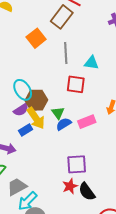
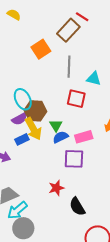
purple square: (77, 164) -> (74, 159), moved
red star: (70, 186) -> (56, 188), moved

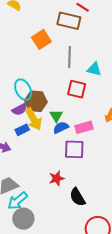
brown rectangle: (68, 30) -> (69, 21), turned 60

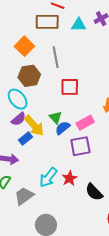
cyan triangle: (94, 69) -> (79, 25), moved
brown hexagon: (36, 101) -> (29, 76), moved
cyan arrow: (18, 201) -> (48, 177), moved

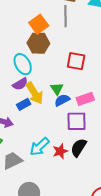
orange square: (24, 46) -> (39, 24), moved
gray line: (56, 57) -> (65, 16), moved
black semicircle: (94, 192) -> (79, 148), moved, turned 66

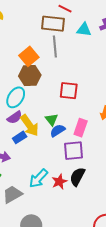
cyan ellipse: (23, 64) -> (16, 97), turned 65
pink rectangle: (85, 99) -> (81, 128), turned -48

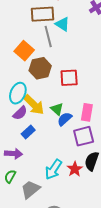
cyan triangle: (84, 30) -> (62, 24), moved, turned 35
brown hexagon: (30, 75) -> (40, 68), moved
yellow arrow: (30, 125) -> (34, 105), moved

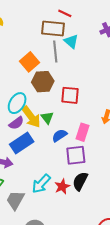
green triangle: (57, 109) -> (47, 118), moved
blue rectangle: (28, 132) -> (22, 143), size x1.6
gray trapezoid: (30, 189) -> (15, 200), turned -30

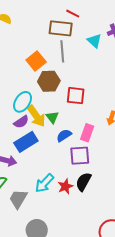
cyan triangle: (71, 41) -> (94, 41), moved

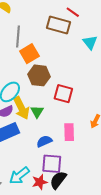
gray line: (62, 51) -> (18, 37), moved
pink rectangle: (87, 133) -> (69, 132), turned -30
blue semicircle: (64, 135) -> (44, 141), moved
purple square: (80, 156) -> (52, 164), moved

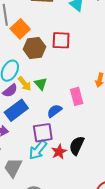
red square: (63, 94) -> (61, 40), moved
yellow arrow: (21, 108) -> (25, 84), size x0.7
purple square: (52, 164) -> (43, 133), moved

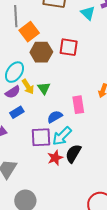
blue rectangle: (16, 110) -> (17, 112), size x0.6
cyan arrow: (38, 150) -> (62, 136), moved

